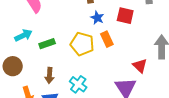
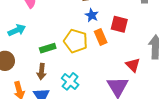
red square: (125, 16) -> (119, 24), moved
green rectangle: (47, 44) -> (48, 48), moved

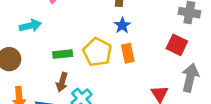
red square: (119, 24) -> (177, 45), moved
brown arrow: (42, 72) -> (62, 82), moved

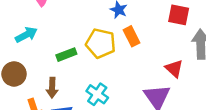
brown arrow: (62, 82) -> (52, 88), moved

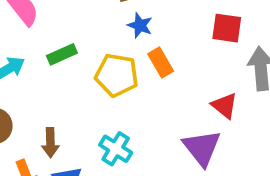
green rectangle: (66, 55) -> (62, 54), moved

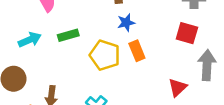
blue star: (140, 25) -> (126, 23), turned 30
red triangle: (224, 106) -> (178, 87), turned 30

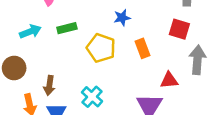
orange rectangle: (137, 51) -> (143, 48), moved
red triangle: (178, 87) -> (169, 80), turned 36

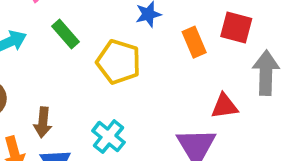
green rectangle: (67, 28) -> (65, 34), turned 66
orange rectangle: (143, 48) -> (194, 42), moved

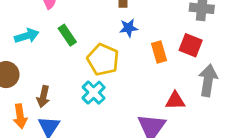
cyan cross: (108, 137) -> (94, 93), moved

